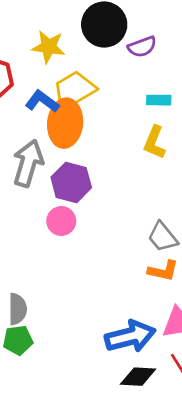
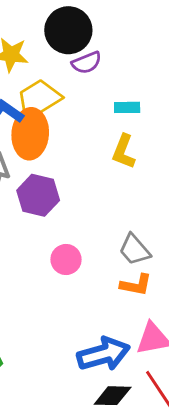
purple semicircle: (142, 47) -> (87, 63), moved
pink circle: (61, 221) -> (66, 259), moved

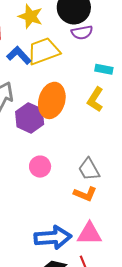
orange ellipse: (30, 134) -> (52, 100), moved

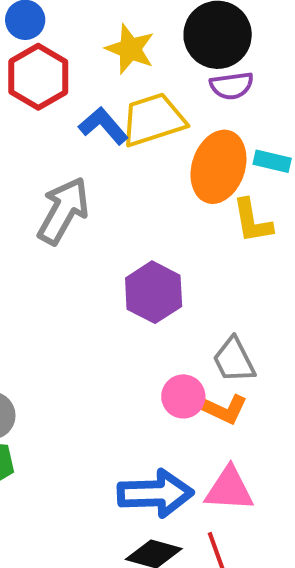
yellow L-shape: (95, 99) -> (252, 221), turned -45
orange ellipse: (52, 100) -> (218, 167), moved
purple hexagon: (30, 118) -> (154, 292), moved
pink circle: (40, 167) -> (183, 396), moved

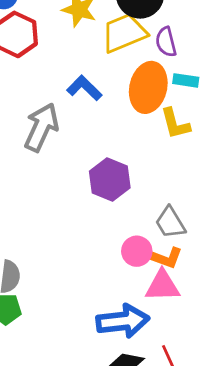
purple semicircle: (232, 86) -> (166, 42), moved, turned 88
yellow trapezoid: (153, 120) -> (124, 33), moved
blue L-shape: (103, 126) -> (84, 88), moved
pink triangle: (229, 489) -> (162, 286), moved

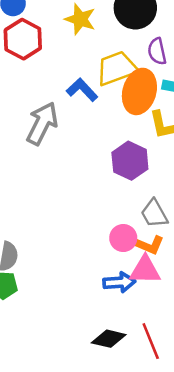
yellow trapezoid: (124, 33) -> (117, 68), moved
purple hexagon: (110, 179) -> (130, 161), moved
blue arrow: (123, 321) -> (119, 282), moved, size x0.7

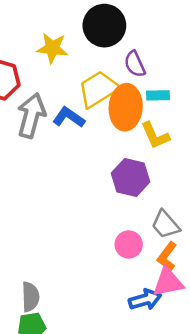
gray arrow: (42, 123) -> (31, 115), moved
pink circle: (123, 238) -> (129, 244), moved
orange L-shape: (149, 245) -> (167, 257), turned 116

